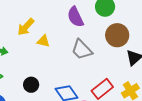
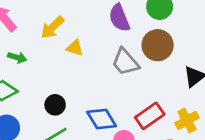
brown circle: (117, 35) -> (158, 45), moved

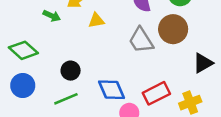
yellow triangle: (75, 48) -> (96, 20), turned -35
green arrow: (17, 57) -> (52, 16), moved

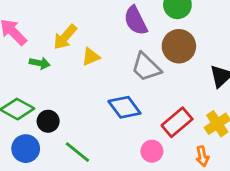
black circle: (71, 71) -> (48, 121), moved
blue diamond: (112, 90) -> (124, 107), moved
green line: (66, 99) -> (77, 152), turned 75

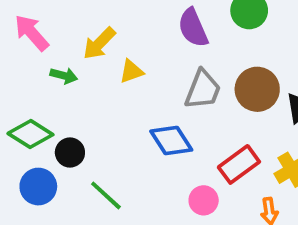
brown circle: (179, 46) -> (257, 89), moved
gray trapezoid: (146, 67) -> (203, 90), turned -116

